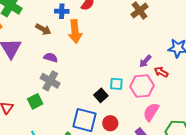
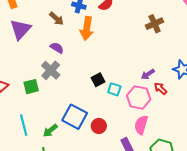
black square: (101, 95) -> (98, 80), moved
pink semicircle: (151, 112) -> (141, 125), turned -30

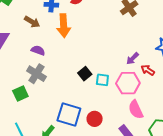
pink semicircle: (141, 125) -> (136, 109), turned -30

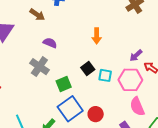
orange arrow: (64, 26) -> (97, 36), moved, size x0.7
purple semicircle: (38, 50) -> (50, 43), moved
green square: (20, 93) -> (64, 84), moved
blue square: (69, 115) -> (70, 109), turned 35

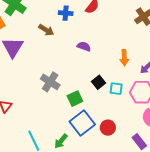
orange arrow: (97, 36) -> (124, 58), moved
purple semicircle: (50, 43) -> (84, 46), moved

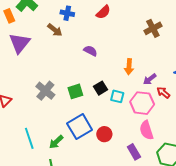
blue cross: (66, 13) -> (67, 13), moved
gray cross: (50, 82) -> (45, 91), moved
green square: (75, 99) -> (75, 91), moved

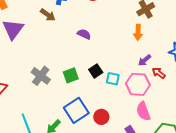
orange arrow: (129, 67) -> (138, 32), moved

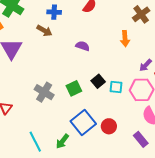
orange arrow: (138, 32) -> (125, 39), moved

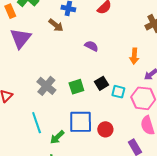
orange arrow: (125, 39) -> (134, 56), moved
blue square: (83, 122) -> (81, 122), turned 30
cyan line: (35, 142) -> (37, 123), moved

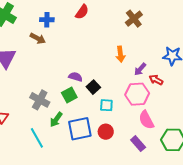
purple semicircle: (91, 46) -> (75, 77), moved
cyan square: (118, 92) -> (106, 105), moved
green arrow: (57, 137) -> (56, 120), moved

